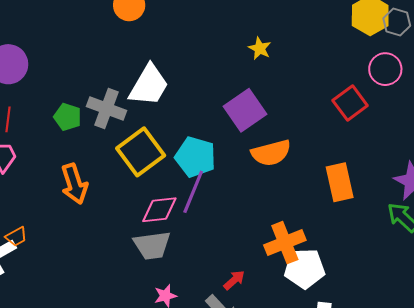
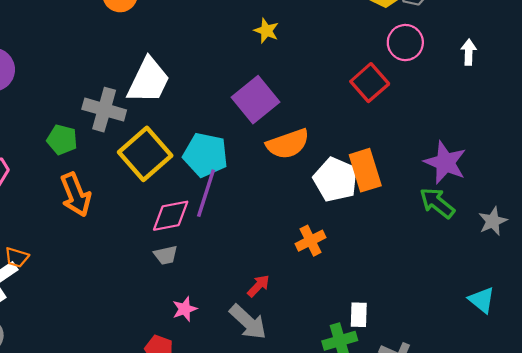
green pentagon: (68, 117) -> (62, 140), moved
orange trapezoid: (16, 237) -> (17, 257), turned 50
orange cross: (285, 243) -> (311, 241), size x0.7
gray trapezoid: (152, 245) -> (166, 255), size x0.6
white pentagon: (305, 268) -> (335, 180), moved, turned 30

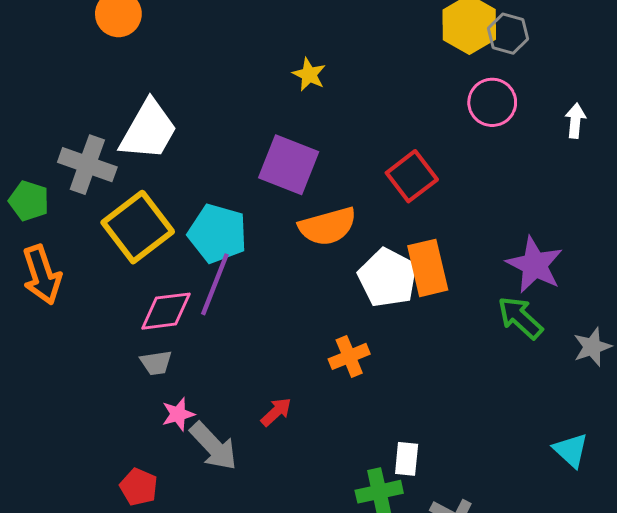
red square: (370, 83) -> (412, 176), moved
purple square: (256, 100) -> (289, 165), turned -33
pink star: (185, 309) -> (178, 414), moved
gray arrow: (248, 322) -> (214, 446), moved

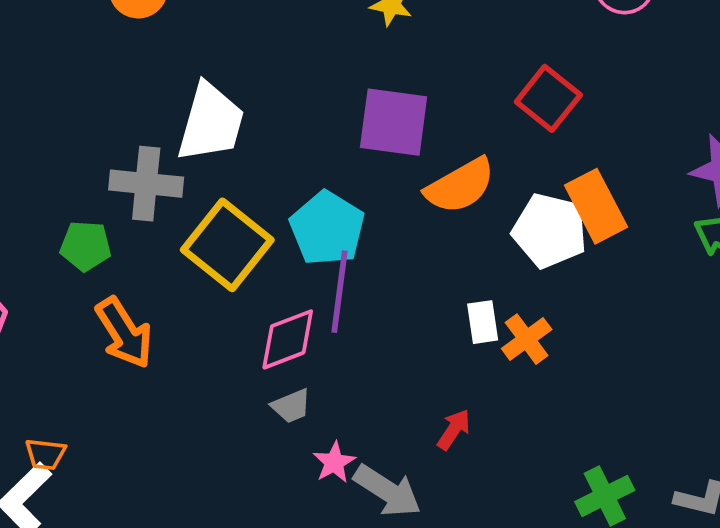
cyan pentagon: (217, 233) -> (327, 228), turned 30
white rectangle: (407, 459) -> (483, 322), moved

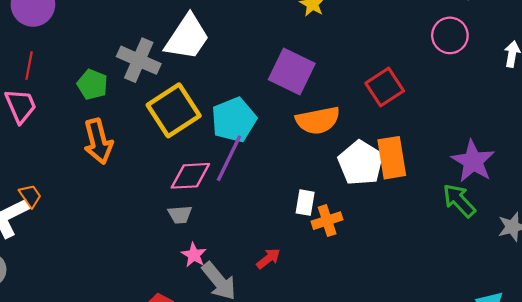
orange trapezoid: (45, 454) -> (30, 196), turned -150
pink star: (334, 462) -> (194, 255), turned -30

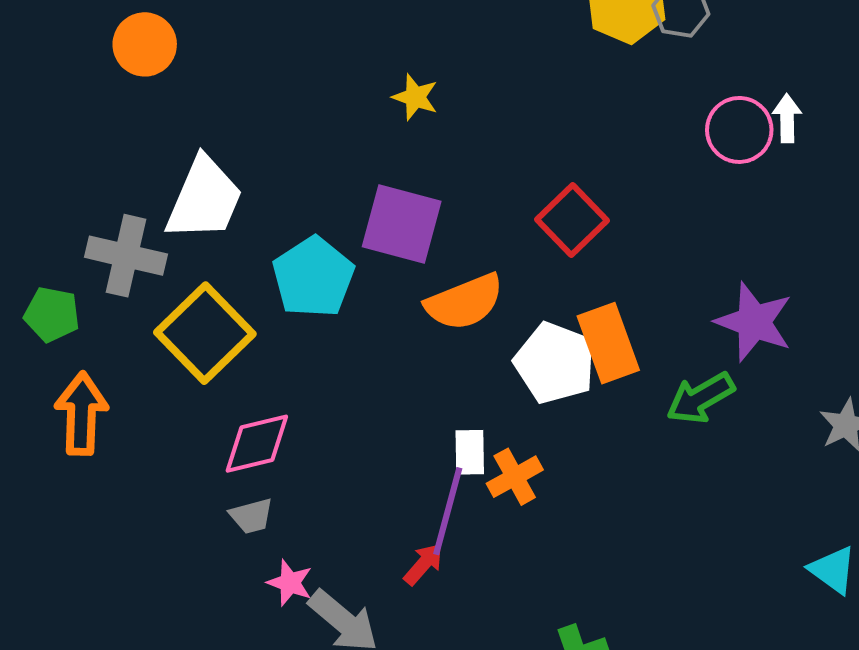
pink circle: (450, 35) -> (739, 130), moved
cyan pentagon: (234, 120) -> (313, 277), moved
orange arrow: (98, 141) -> (81, 414), turned -153
purple line: (229, 158) -> (448, 511), moved
green arrow: (459, 201) -> (700, 398), moved, turned -66

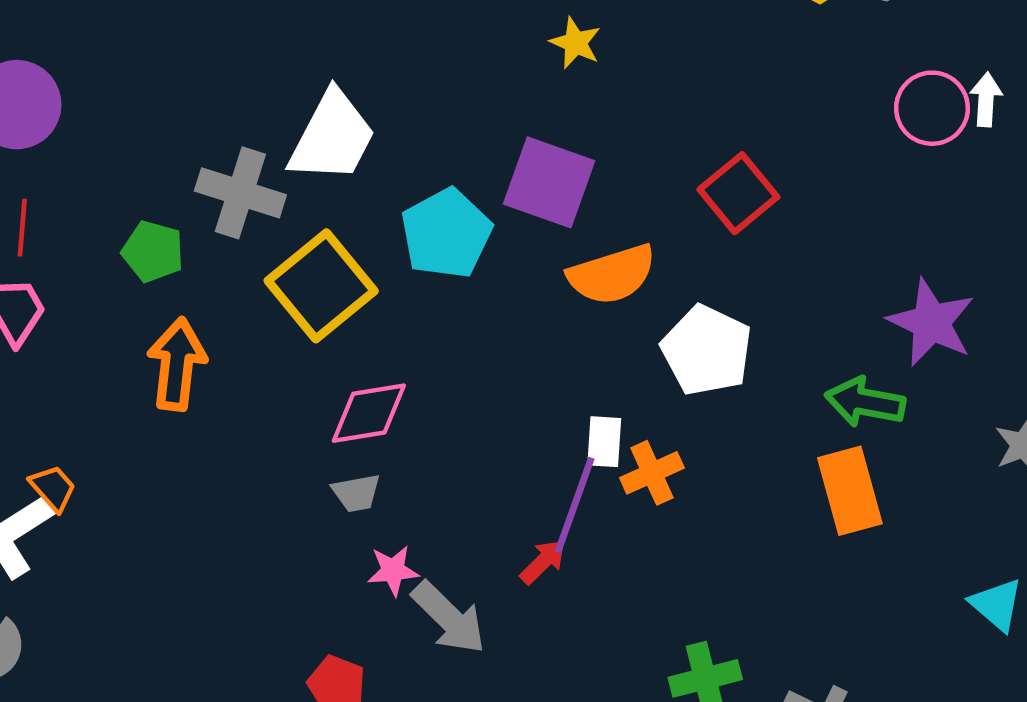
orange rectangle: (608, 343) -> (850, 491), moved
green arrow: (700, 398) -> (865, 402), turned 36
pink star: (290, 583) -> (393, 570), turned -30

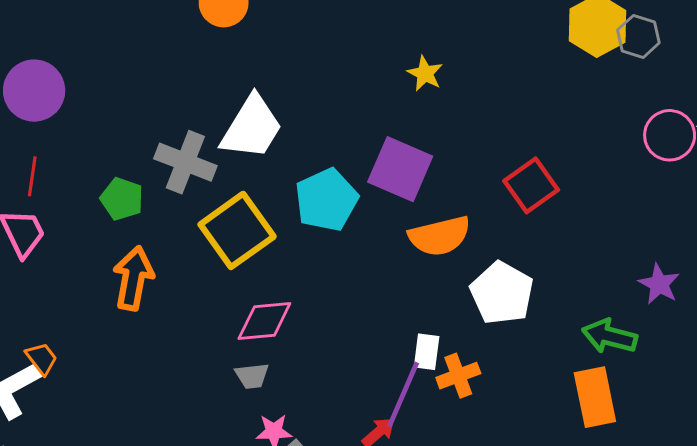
purple star: (931, 323) -> (659, 284), size x0.7

